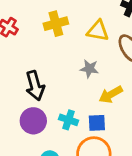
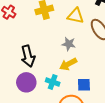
yellow arrow: (111, 95) -> (68, 64), moved
blue square: (97, 123) -> (84, 85), moved

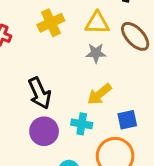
gray star: (69, 44) -> (96, 53), moved

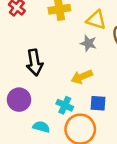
cyan cross: (82, 124) -> (65, 105), moved
purple circle: (44, 131) -> (19, 100), moved

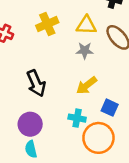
blue square: (98, 103) -> (110, 108), turned 35
cyan semicircle: (41, 127) -> (31, 149), moved, turned -105

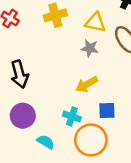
black arrow: (36, 83) -> (20, 74), moved
blue square: (110, 108) -> (107, 111), turned -35
cyan semicircle: (31, 149) -> (46, 142), moved, turned 126

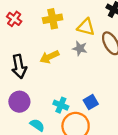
yellow arrow: (87, 84) -> (49, 57), moved
blue square: (107, 111) -> (91, 102), turned -32

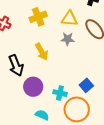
yellow arrow: (49, 57) -> (42, 52), turned -84
purple circle: (19, 102) -> (33, 87), moved

